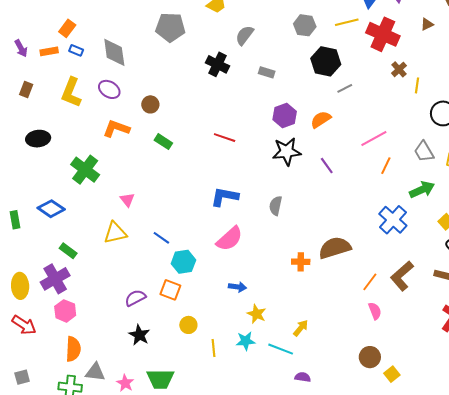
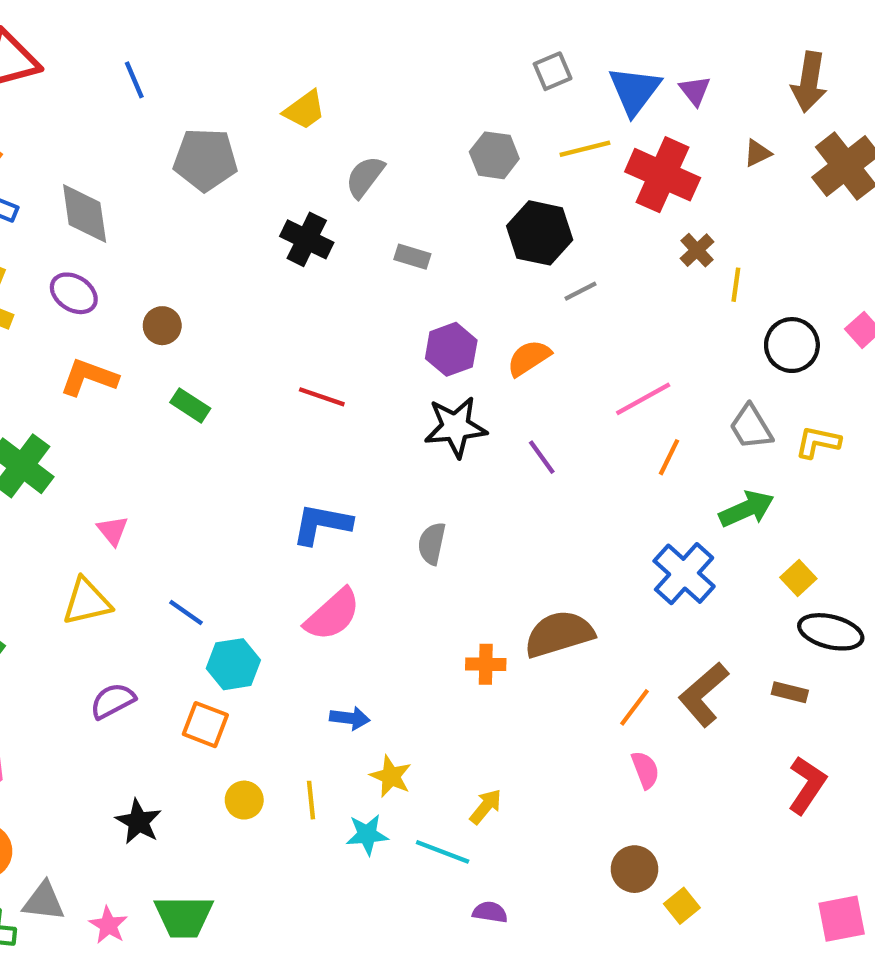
purple semicircle: (135, 298) -> (113, 701), moved
yellow line: (213, 348) -> (311, 800), moved

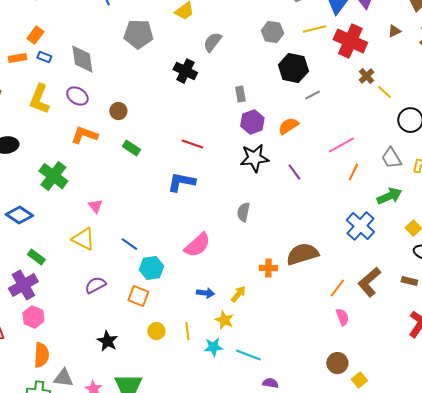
gray rectangle: (412, 257) -> (240, 94), moved, turned 63
yellow line: (736, 285) -> (384, 92), turned -56
blue L-shape: (322, 524) -> (181, 182), moved
yellow triangle: (87, 602) -> (83, 239), turned 40
yellow arrow: (486, 807) -> (238, 294), moved

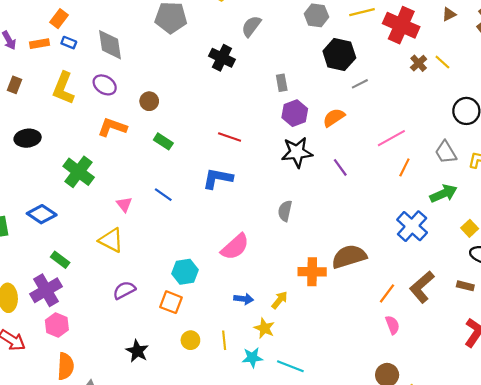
yellow line: (384, 92) -> (442, 62), moved
blue line: (129, 244) -> (163, 195), moved
orange cross: (268, 268) -> (312, 272), size x1.4

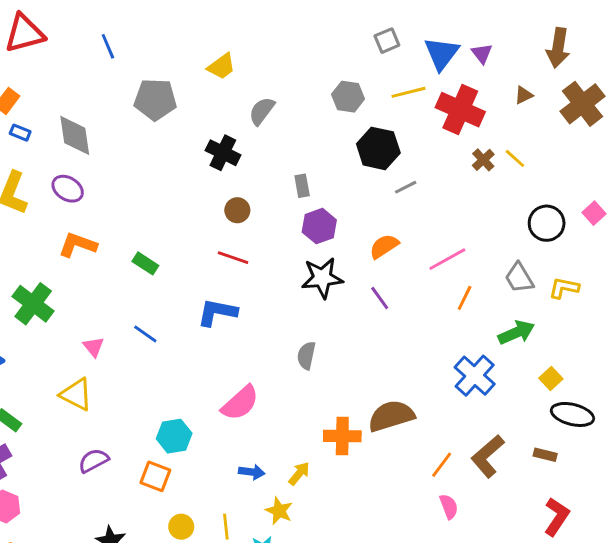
brown circle: (149, 101) -> (237, 210), moved
orange semicircle: (334, 117) -> (384, 246), moved

